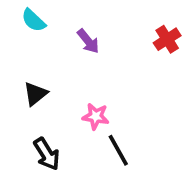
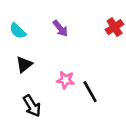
cyan semicircle: (34, 20) -> (18, 31), moved
black line: (118, 150) -> (90, 92), moved

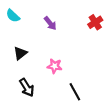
cyan semicircle: (18, 31) -> (13, 16), moved
black line: (90, 92) -> (75, 92), moved

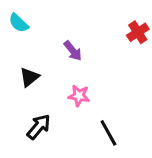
purple arrow: (50, 23) -> (73, 51), moved
black arrow: (27, 87) -> (39, 127), turned -108

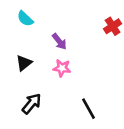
cyan semicircle: (19, 23) -> (25, 19), moved
pink star: (79, 96) -> (62, 68), moved

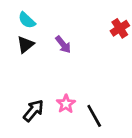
black triangle: (24, 63) -> (25, 44), moved
pink star: (62, 68) -> (66, 104), moved, turned 30

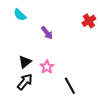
black triangle: (25, 44) -> (25, 62), moved
pink star: (66, 104) -> (47, 67), moved

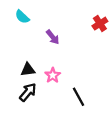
black triangle: (25, 62) -> (28, 70), turned 32

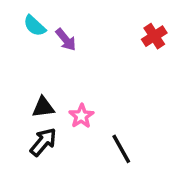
purple arrow: (53, 37) -> (66, 40), moved

